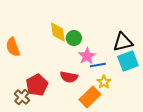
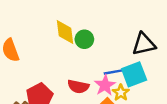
pink star: (87, 56) -> (105, 85), moved
cyan square: (128, 61) -> (134, 74), moved

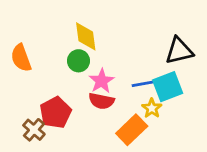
green circle: (84, 39) -> (78, 61), moved
pink star: (105, 85) -> (101, 81), moved

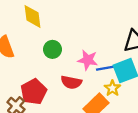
yellow diamond: (86, 36) -> (32, 16), moved
pink star: (101, 81) -> (88, 60), moved, turned -30

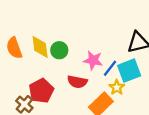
yellow diamond: (32, 16) -> (40, 47), moved
blue line: (105, 68) -> (110, 68), turned -42

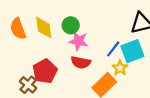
green circle: (59, 50) -> (71, 25), moved
pink star: (93, 60) -> (78, 41), moved

